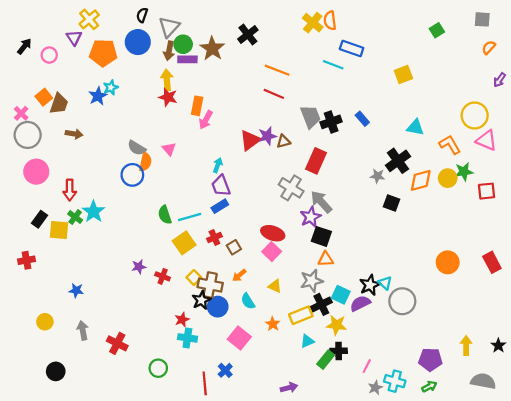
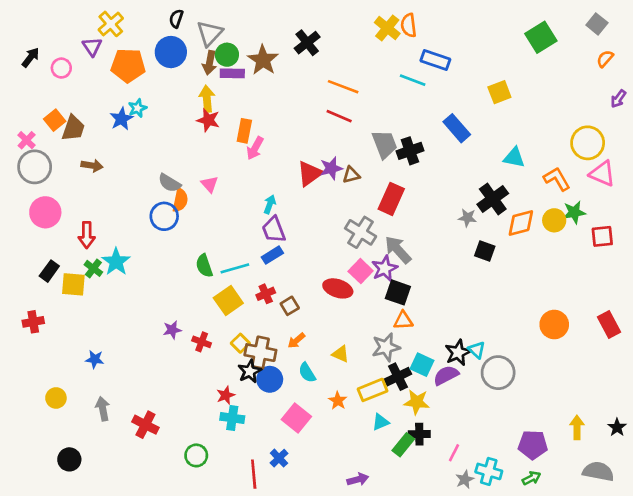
gray square: (482, 19) -> (597, 24), turned 35
green square: (437, 30) -> (541, 37), size x1.6
blue rectangle: (362, 119) -> (457, 128), moved, size x1.5
pink square: (272, 252) -> (361, 271), moved

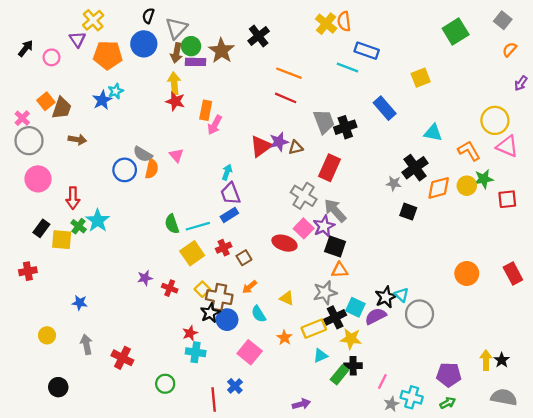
blue circle: (164, 216) -> (125, 170), moved
black star: (617, 427) -> (502, 360), moved

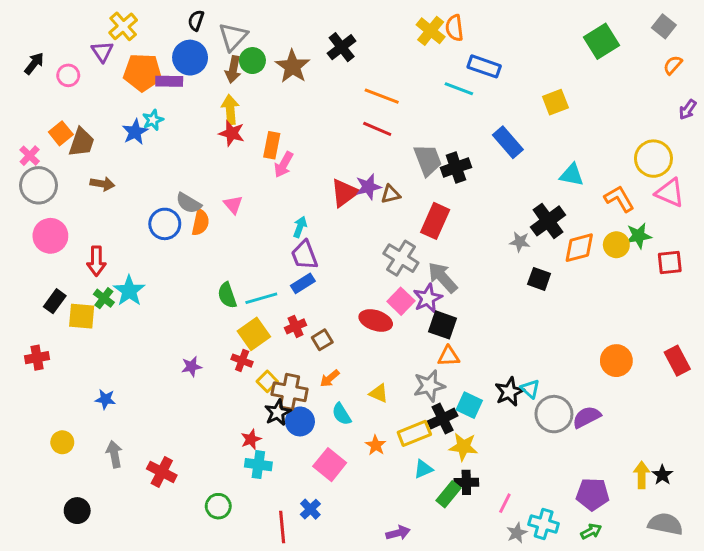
purple rectangle: (196, 62) -> (169, 81), moved
red cross: (170, 288) -> (242, 361), moved
purple semicircle: (376, 316) -> (587, 417), moved

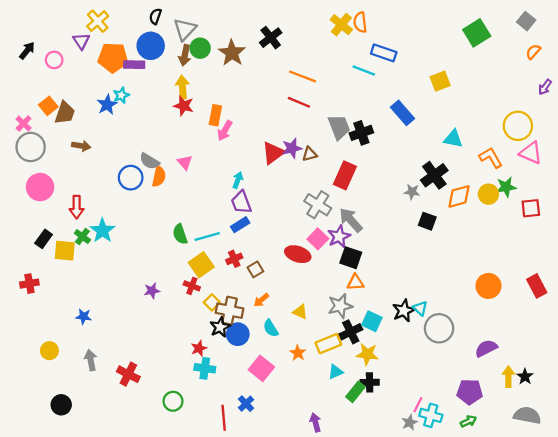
purple semicircle: (587, 417) -> (486, 348), moved
pink line: (505, 503) -> (418, 405), moved
purple arrow: (398, 533) -> (315, 422), turned -90

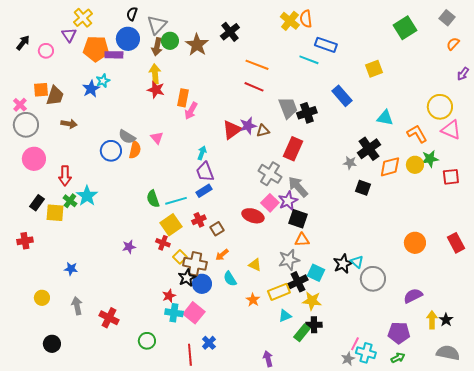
orange square: (48, 106) -> (41, 90), turned 35
pink square: (261, 368) -> (194, 313), moved

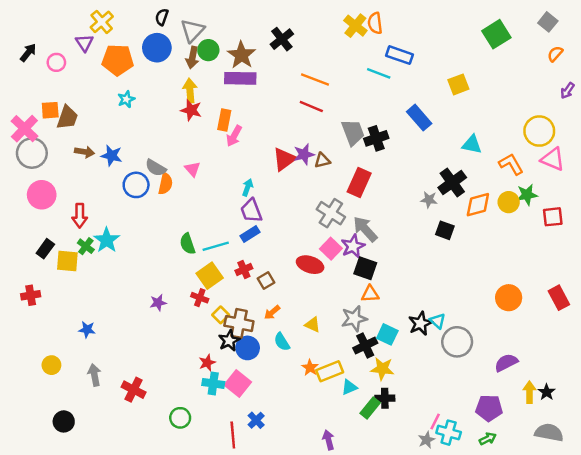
purple rectangle: (114, 55) -> (240, 78), moved, size x1.4
blue star: (91, 89) -> (112, 156), moved, turned -30
pink cross: (20, 105) -> (24, 129), size x1.6
yellow rectangle: (279, 292) -> (330, 371), moved

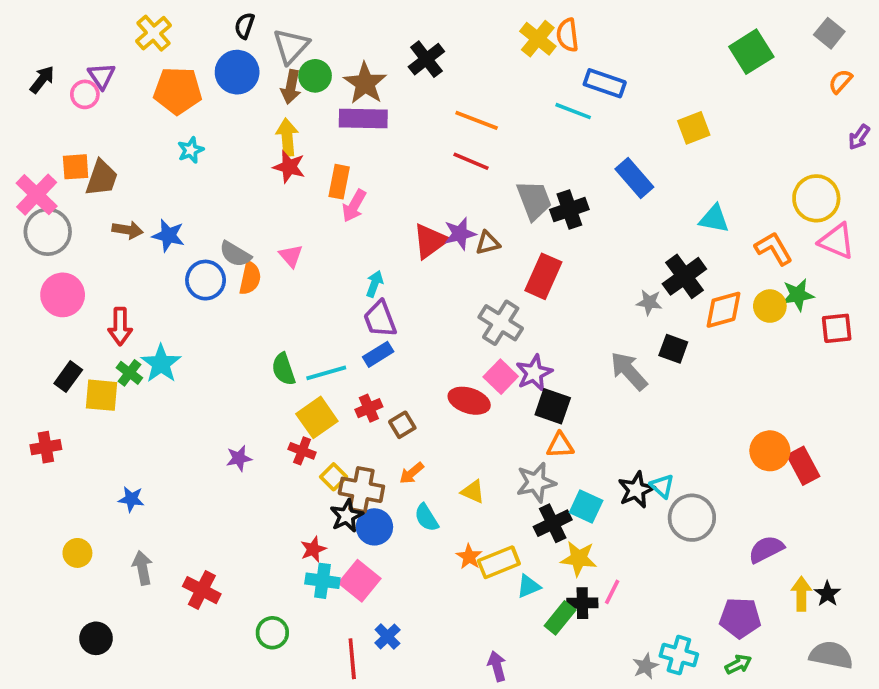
purple triangle: (85, 43) -> (102, 76), moved
gray arrow: (365, 229) -> (629, 371), moved
red rectangle: (559, 298) -> (803, 466), moved
pink line: (435, 421) -> (612, 592), moved

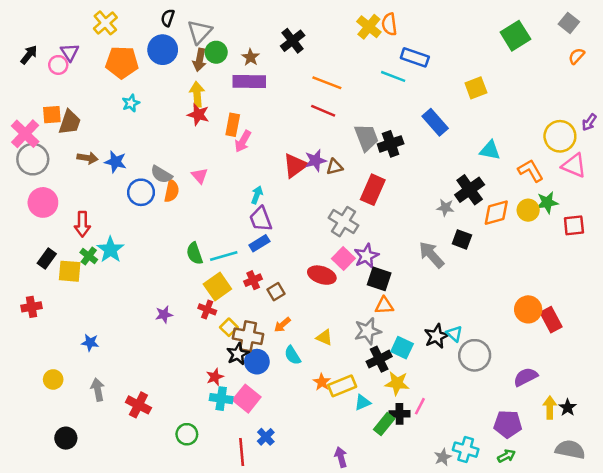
brown star: (365, 83) -> (251, 57), size x0.6
purple arrow: (859, 137) -> (589, 122), moved

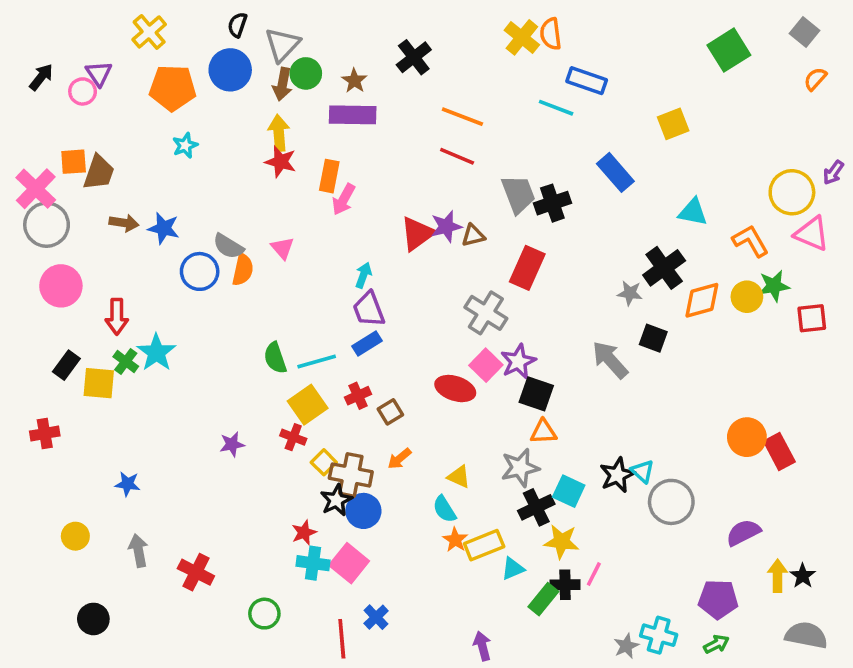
cyan semicircle: (293, 355) -> (444, 509), moved

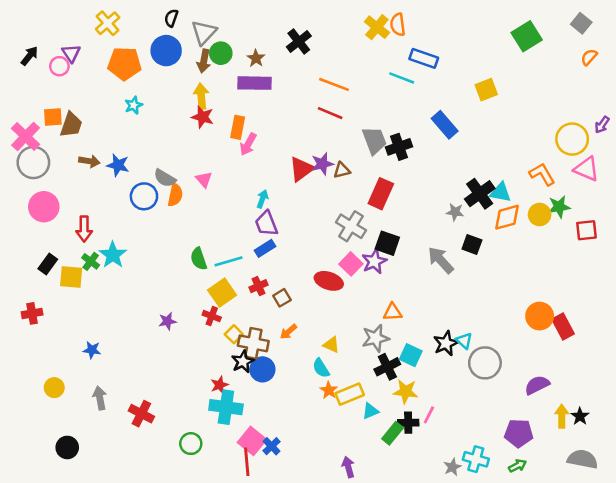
cyan triangle: (693, 212) -> (501, 192), moved
black square: (536, 394) -> (387, 243), moved
cyan cross: (313, 563) -> (226, 407), size x1.4
pink square: (349, 563) -> (252, 441), moved

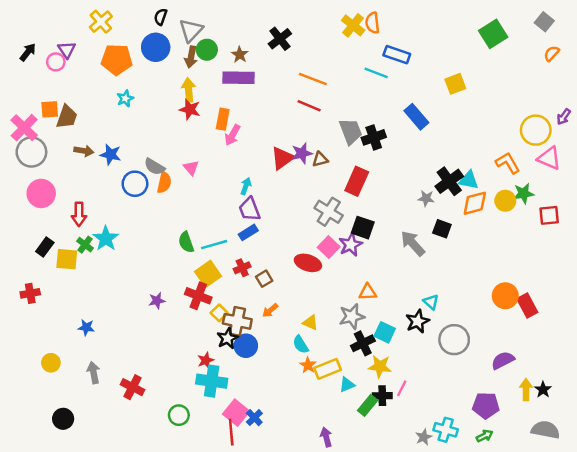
red cross: (212, 316) -> (198, 296), size x1.5
cyan triangle: (464, 341) -> (431, 302), moved

